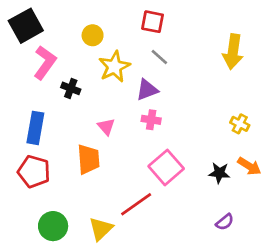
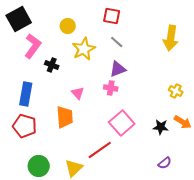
purple triangle: (147, 90) -> (118, 69), moved

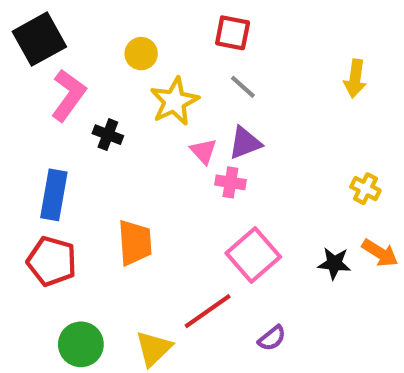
yellow arrow: (171, 38) -> (355, 78), size x0.7
pink triangle: (78, 93) -> (203, 151), moved
purple semicircle: (165, 163) -> (272, 338), moved

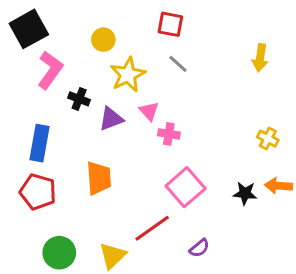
purple triangle: (245, 143) -> (111, 119), moved
orange arrow: (380, 253) -> (278, 186), turned 152

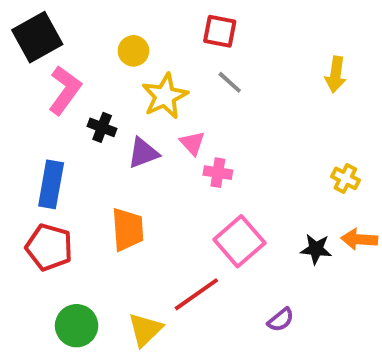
purple semicircle: (199, 248) -> (281, 320), moved

